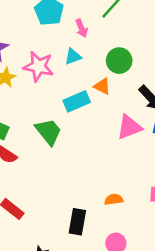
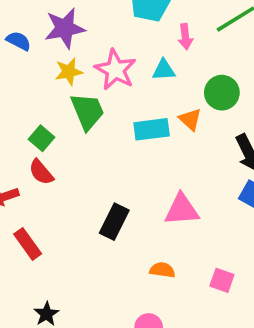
pink triangle: (129, 127) -> (182, 210), moved
green trapezoid: (48, 132) -> (87, 111), moved
black rectangle: (77, 222) -> (114, 222), moved

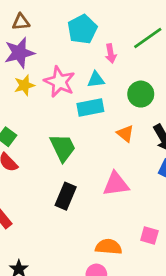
green trapezoid: (87, 111) -> (63, 148), moved
orange triangle: (190, 119) -> (125, 134), moved
cyan rectangle: (152, 129) -> (90, 108), moved
orange semicircle: (162, 270) -> (109, 247), moved, size x1.4

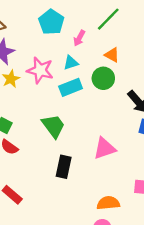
pink arrow: (111, 54) -> (79, 38), turned 49
green circle: (141, 94) -> (103, 78), moved
orange triangle: (125, 134) -> (112, 55), moved

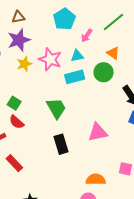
black rectangle: (64, 167) -> (61, 144), turned -36

